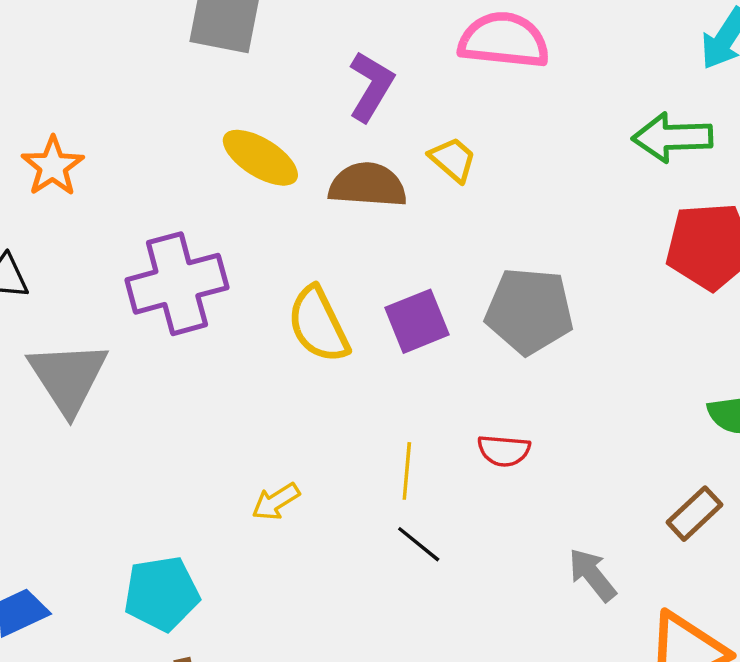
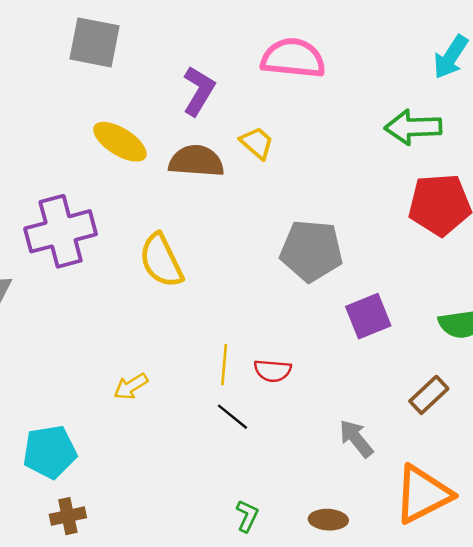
purple square: (417, 321) -> (368, 316), moved
red semicircle: (504, 451) -> (273, 371), moved

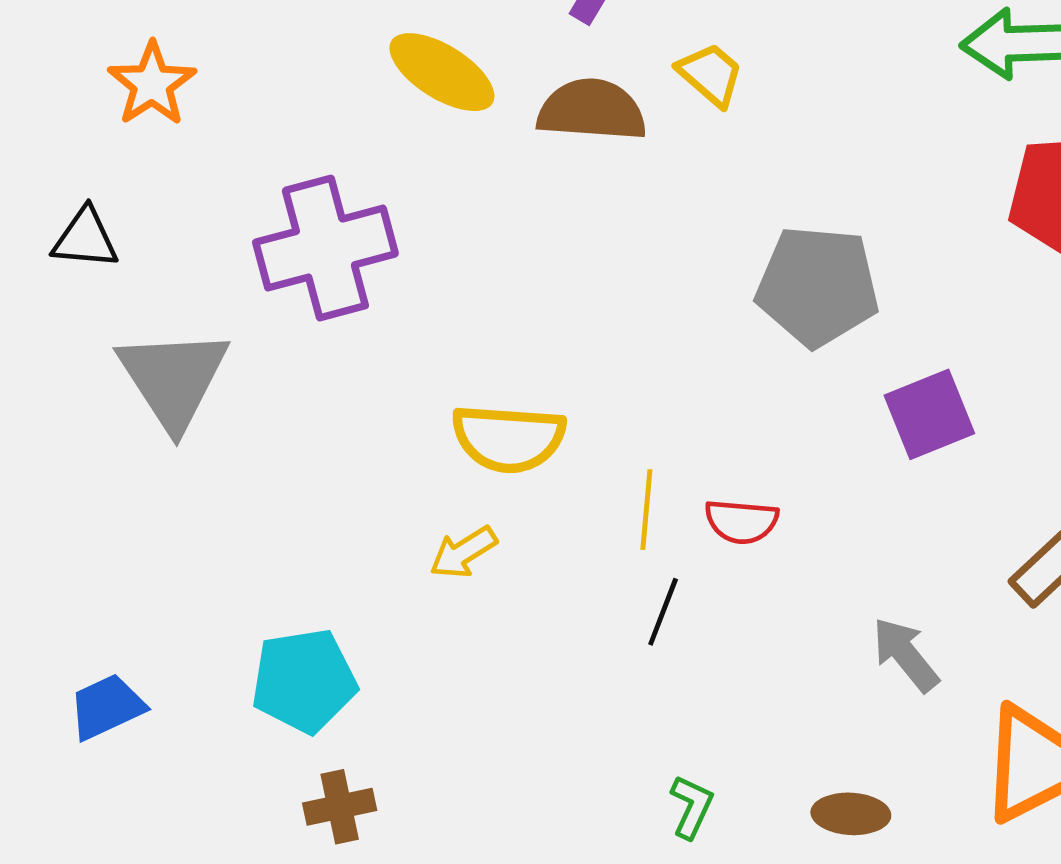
yellow semicircle: (161, 260) -> (508, 438), moved, turned -60
black line: (233, 417) -> (663, 612), turned 72

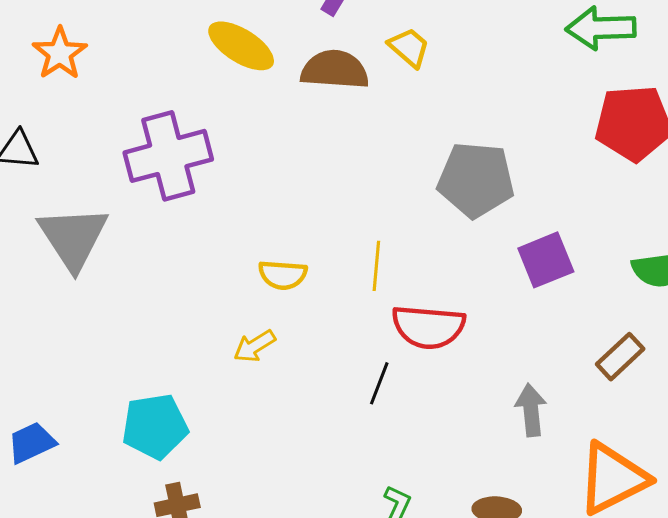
yellow semicircle: (508, 438) -> (283, 275), size x0.7
yellow line: (646, 510) -> (376, 266), moved
red semicircle: (741, 521) -> (428, 327), size x1.6
gray arrow: (906, 655) -> (531, 410), turned 33

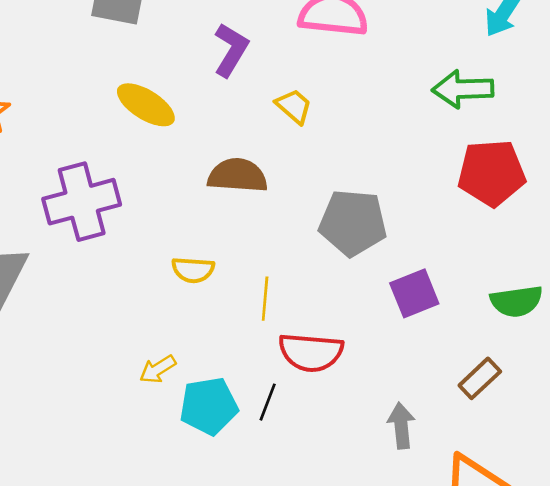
brown semicircle: (335, 70) -> (238, 176), moved
yellow semicircle: (283, 275) -> (193, 270), moved
cyan pentagon: (155, 426) -> (209, 406), moved

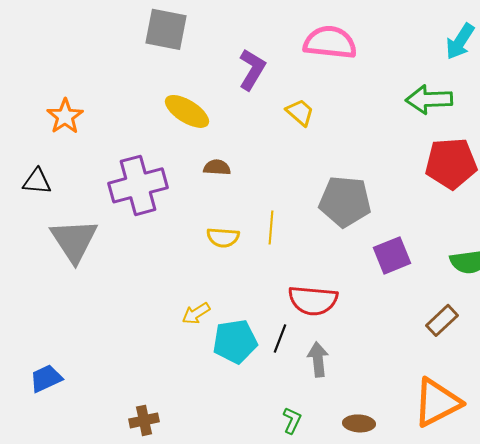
brown semicircle: (238, 176) -> (217, 167), moved, size x0.6
yellow line: (265, 299) -> (271, 227), moved
gray arrow: (401, 426) -> (318, 359), moved

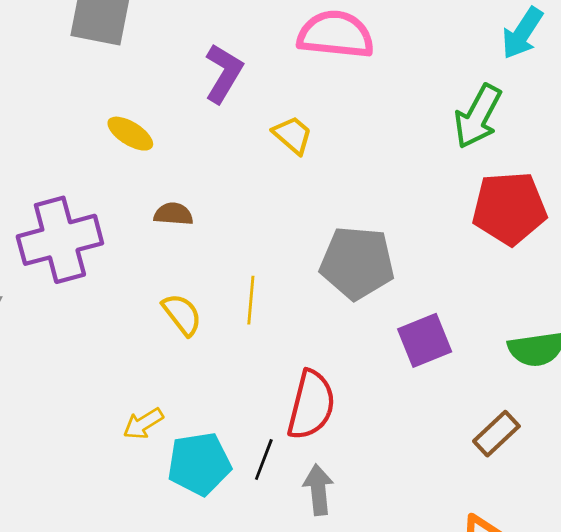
green arrow: (429, 99) -> (478, 116), turned -60
yellow ellipse: (187, 111) -> (130, 134), size x0.7
yellow semicircle: (223, 237) -> (182, 314), turned -132
red semicircle: (313, 300) -> (311, 405), turned -81

